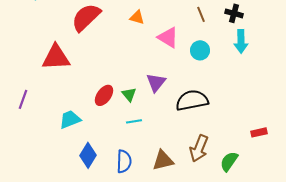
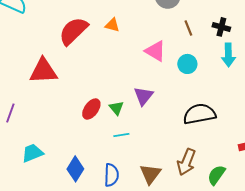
orange triangle: (137, 17) -> (112, 25), moved
black semicircle: (192, 100) -> (199, 114), moved
cyan trapezoid: (70, 119) -> (32, 153), moved
brown triangle: (163, 160) -> (150, 174), turned -40

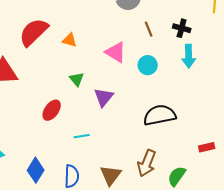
orange triangle: (112, 25) -> (70, 40), moved
green triangle: (116, 108) -> (77, 79), moved

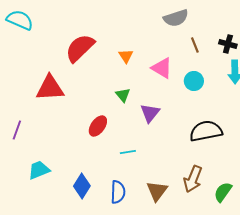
orange triangle: (70, 40) -> (126, 56), moved, turned 42

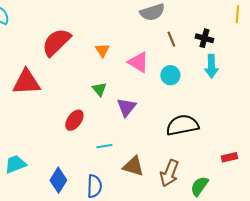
brown triangle: (157, 191) -> (133, 166), moved, turned -50

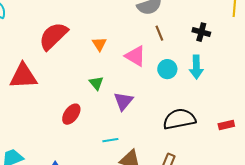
brown line: (171, 39) -> (159, 33), moved
cyan arrow: (211, 66) -> (196, 67), moved
cyan line: (104, 146) -> (110, 140), moved
red rectangle: (229, 157) -> (226, 125), moved

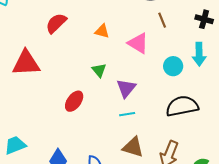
red semicircle: (53, 36) -> (56, 23), size x0.7
orange triangle: (99, 44) -> (102, 31), turned -42
cyan circle: (167, 69) -> (173, 66), moved
cyan line: (110, 140) -> (127, 114), moved

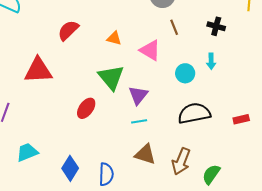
cyan arrow: (199, 54) -> (211, 61), size x0.7
green triangle: (99, 70) -> (111, 77), size x1.8

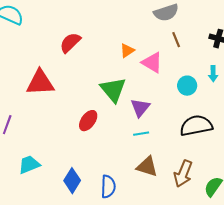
orange triangle: (114, 38) -> (127, 51), moved, turned -49

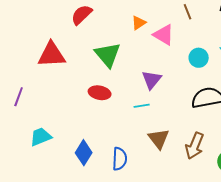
green triangle: (113, 90) -> (108, 55), moved
red ellipse: (88, 121) -> (100, 93), turned 65
cyan line: (141, 134) -> (142, 106), moved
brown triangle: (147, 167) -> (159, 139), turned 35

